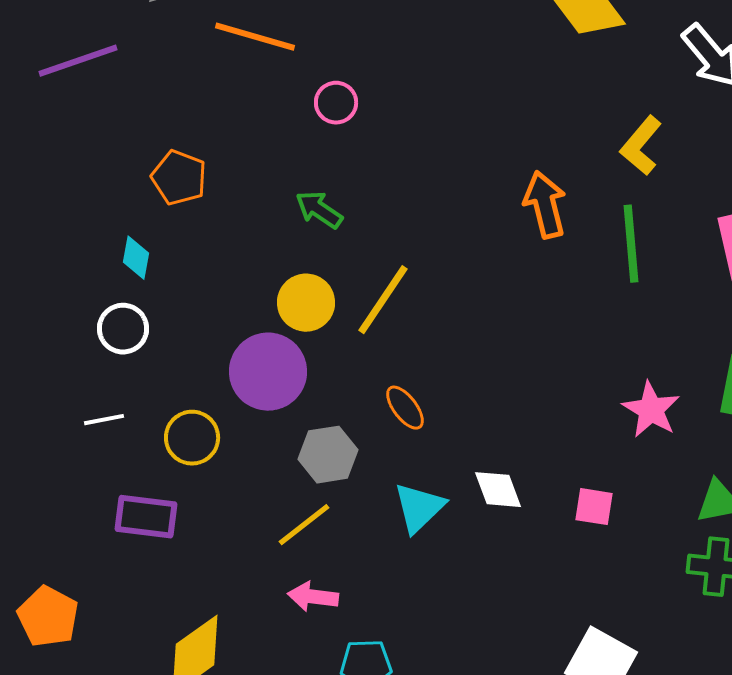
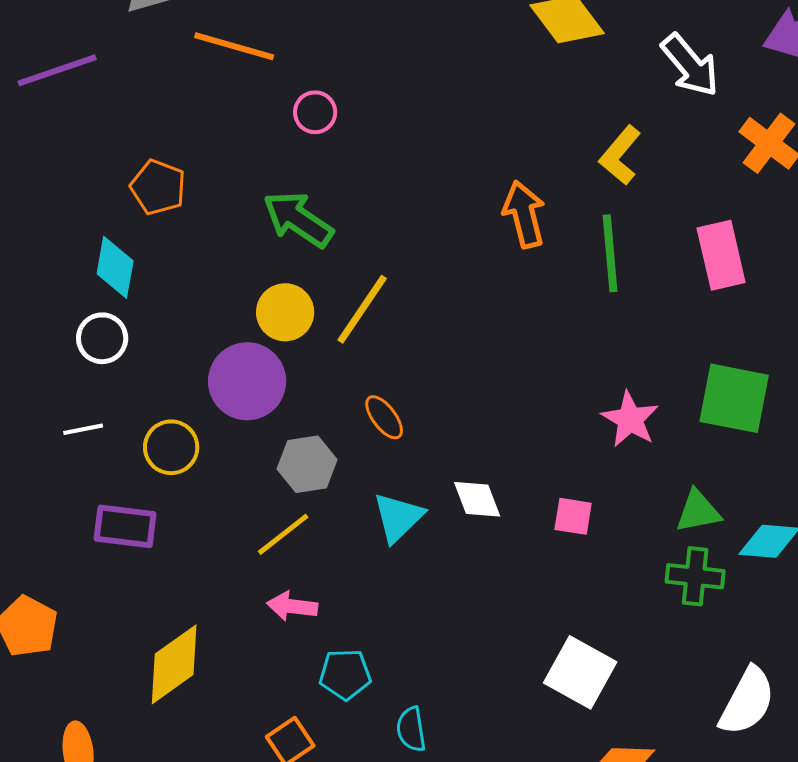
green arrow: (319, 210) -> (298, 219), size x1.5
cyan diamond: (136, 258) -> (115, 267), size x1.4

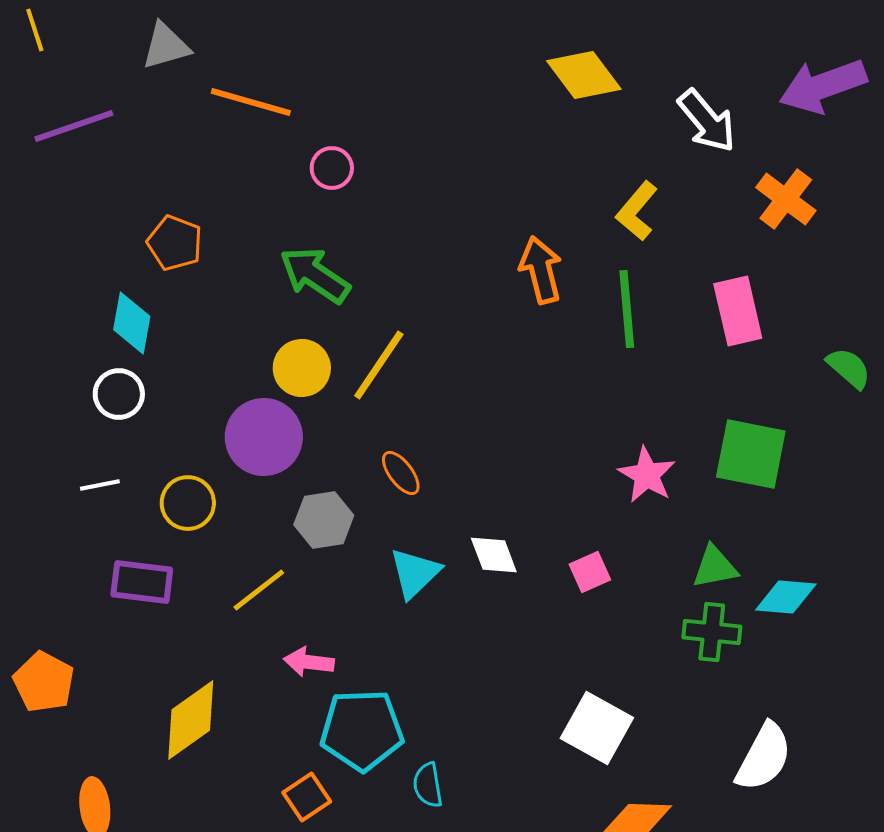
pink square: (573, 516) -> (590, 572), turned -33
yellow line: (283, 534) -> (259, 590), moved
cyan pentagon: (345, 674) -> (362, 730), size x1.6

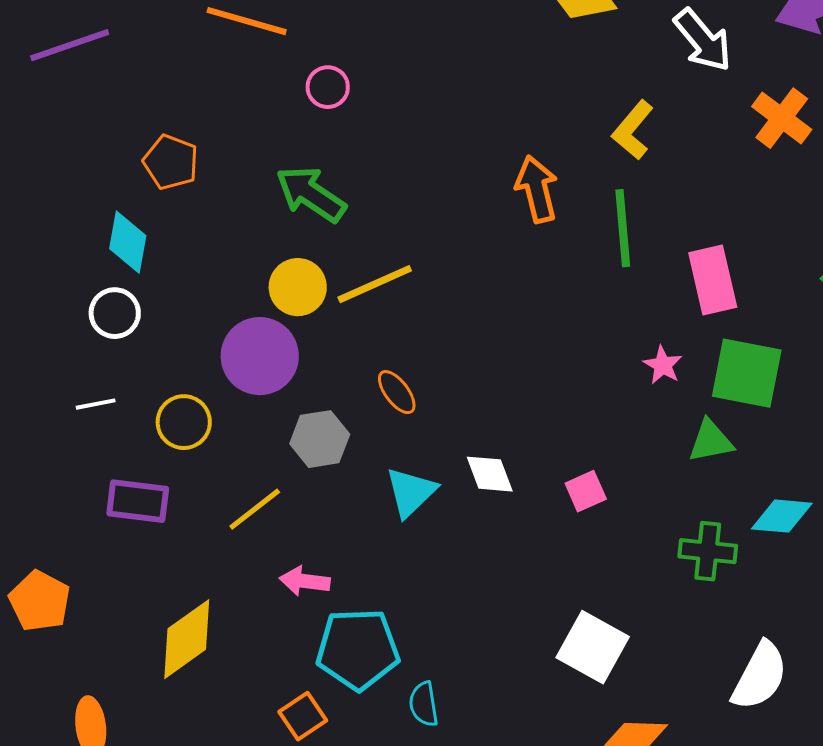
pink rectangle: (738, 311) -> (713, 280), moved
yellow line: (379, 365) -> (375, 284), turned 32
pink star: (647, 475) -> (663, 365), moved, size x0.7
green triangle: (715, 567) -> (711, 441), moved

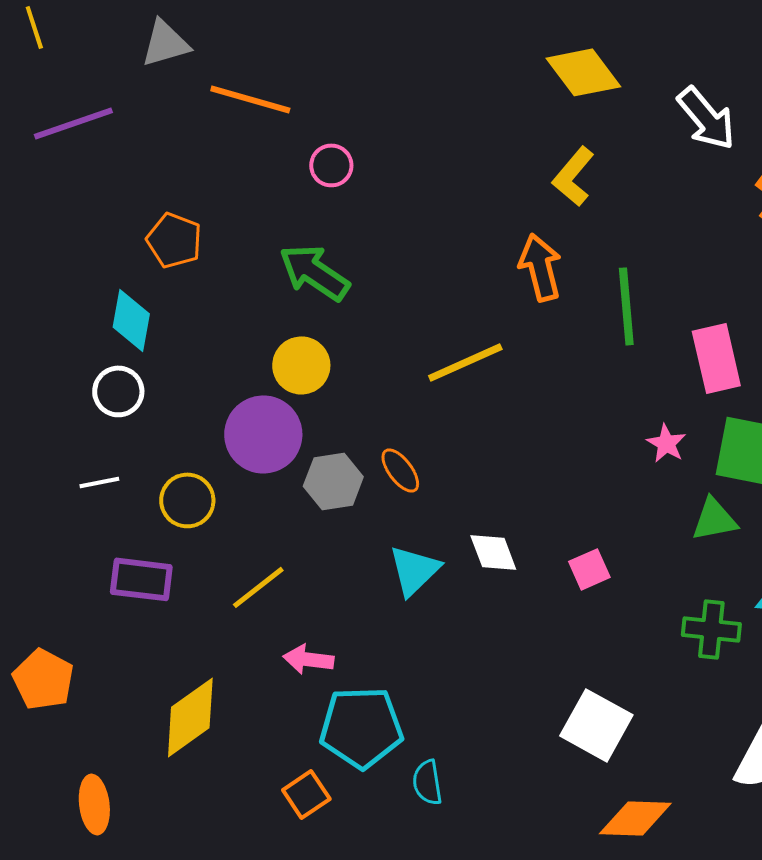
yellow L-shape: (633, 130) -> (573, 176), moved
yellow line: (375, 284) -> (465, 362), moved
gray hexagon: (320, 439) -> (333, 481), moved

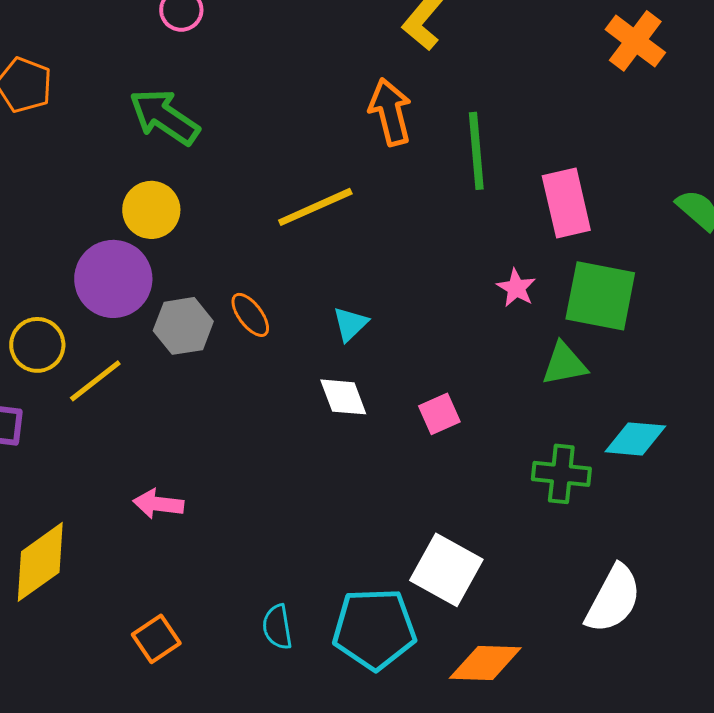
cyan triangle: (414, 570) -> (350, 324), moved, size x0.7
yellow line: (258, 587) -> (95, 381), moved
cyan pentagon: (361, 727) -> (374, 629), moved

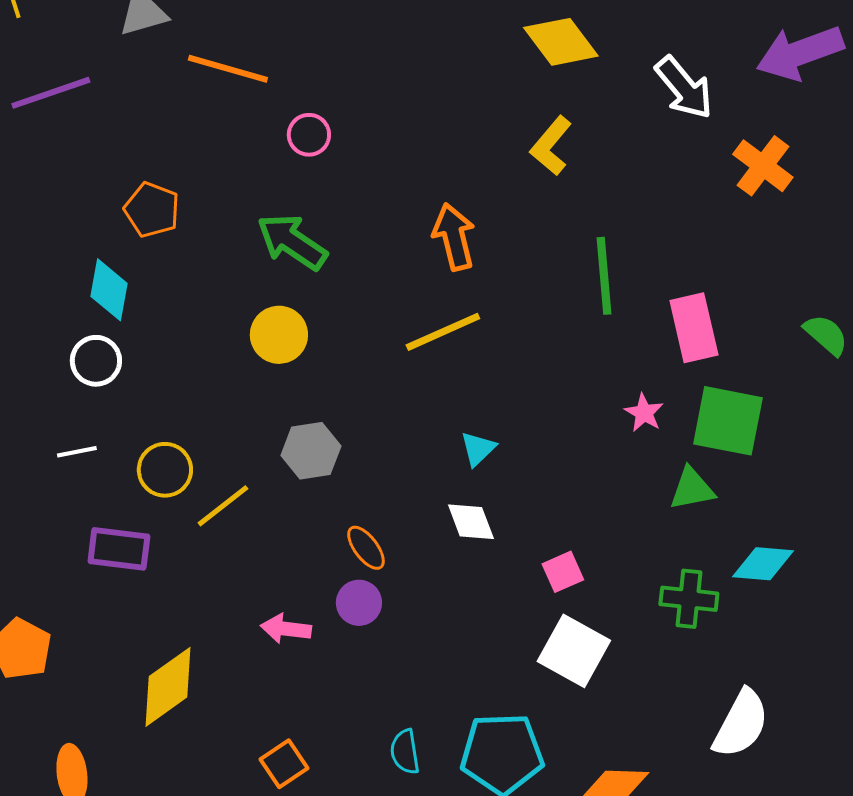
orange arrow: (390, 112) -> (454, 237), moved
purple circle: (113, 279) -> (359, 603), moved, size x0.6
orange ellipse: (250, 315) -> (366, 548), moved
pink square: (439, 414) -> (563, 572), moved
white square: (446, 570) -> (574, 651), moved

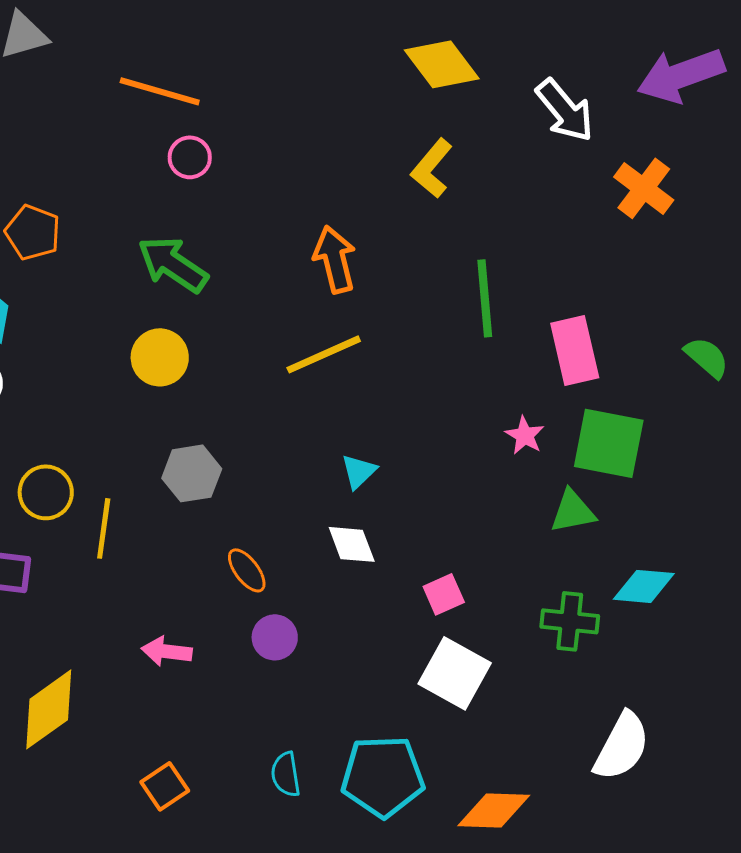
orange line: (228, 69) -> (160, 91), moved
yellow line: (223, 506) -> (104, 528), turned -44
purple circle: (359, 603) -> (275, 637), moved

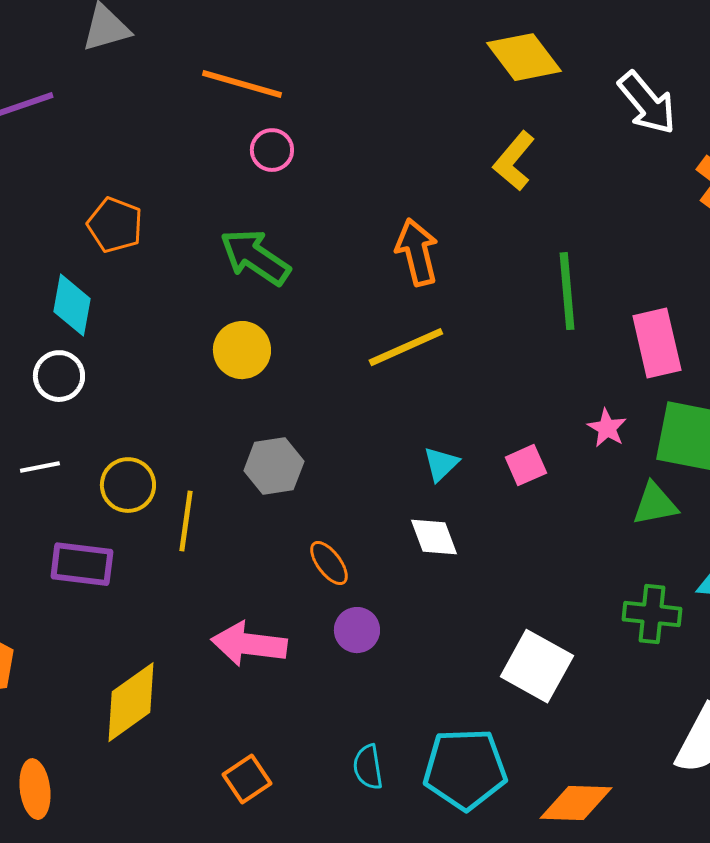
pink square: (444, 594) -> (526, 465), moved
pink arrow: (167, 651) -> (249, 644), size x1.5

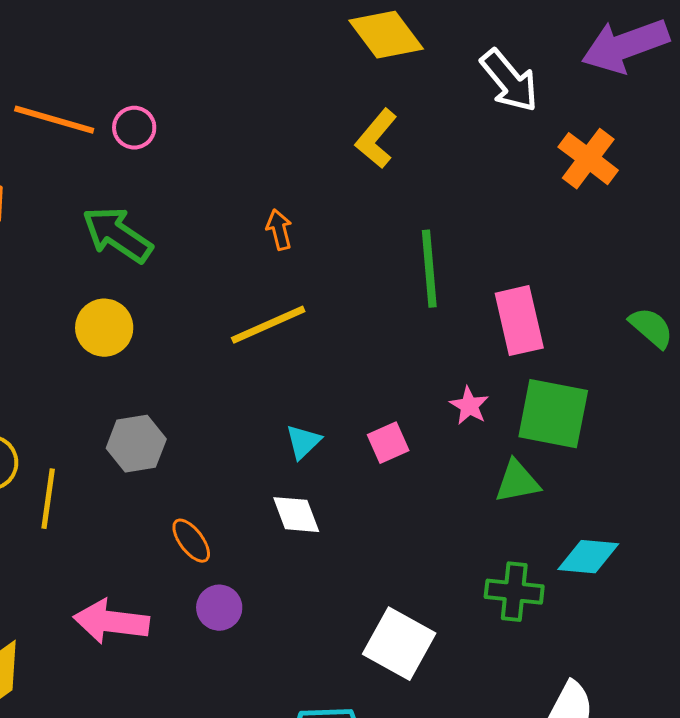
orange line: (242, 84) -> (54, 120), moved
orange arrow: (417, 252) -> (279, 230), size x0.6

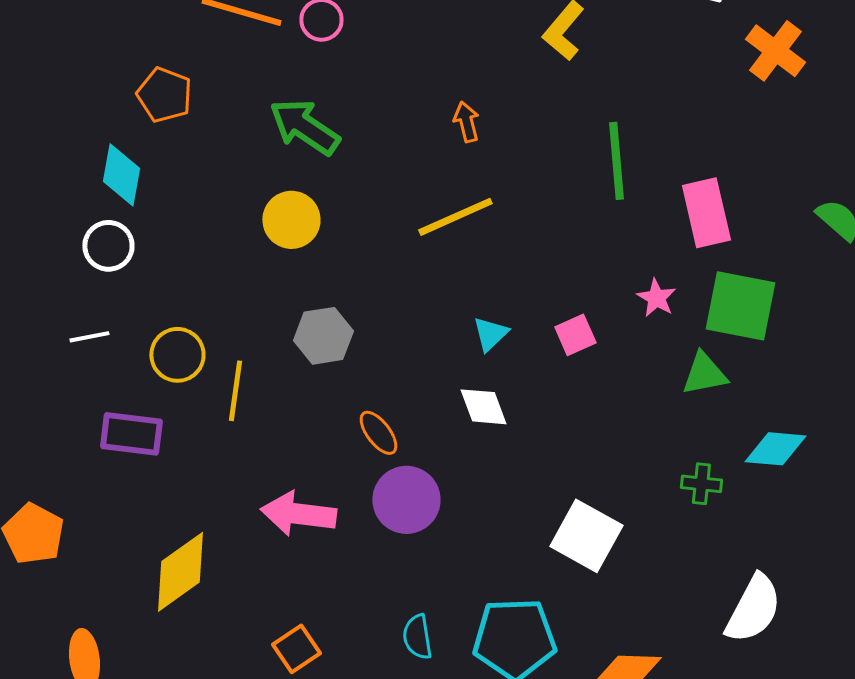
green cross: (514, 592) -> (701, 484), size x0.7
purple circle: (219, 608) -> (406, 500), size x1.5

